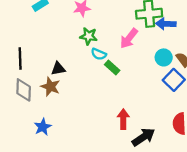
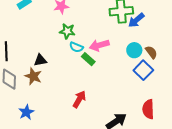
blue arrow: (166, 24) -> (136, 20), turned -42
pink arrow: (129, 38) -> (99, 45), moved, turned 36
red arrow: (123, 119) -> (79, 99), moved, turned 30

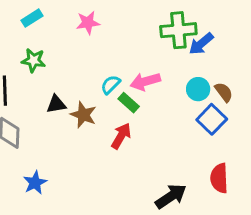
green star: (67, 31) -> (34, 60), moved
cyan semicircle: (76, 47) -> (111, 85), turned 112
brown star: (33, 76) -> (83, 115), moved
red arrow: (79, 99) -> (121, 136), moved

